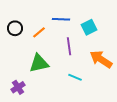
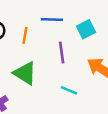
orange line: (39, 32) -> (25, 35), turned -40
green triangle: (39, 63) -> (25, 73), turned 45

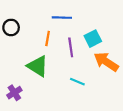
cyan square: (86, 29) -> (93, 39), moved
orange line: (25, 35) -> (48, 39), moved

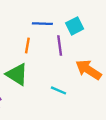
cyan square: (93, 39) -> (75, 26), moved
purple line: (71, 47) -> (60, 45), moved

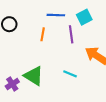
green triangle: (17, 74) -> (34, 76), moved

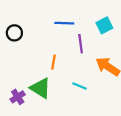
cyan square: (84, 17) -> (104, 25), moved
orange line: (43, 34) -> (53, 62), moved

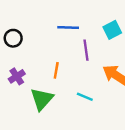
green triangle: (40, 88) -> (42, 99), turned 40
purple cross: (18, 97) -> (17, 76), moved

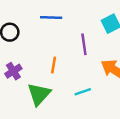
blue line: (68, 27) -> (51, 18), moved
cyan line: (85, 97) -> (83, 92), turned -42

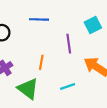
green triangle: (39, 94) -> (28, 89), turned -35

